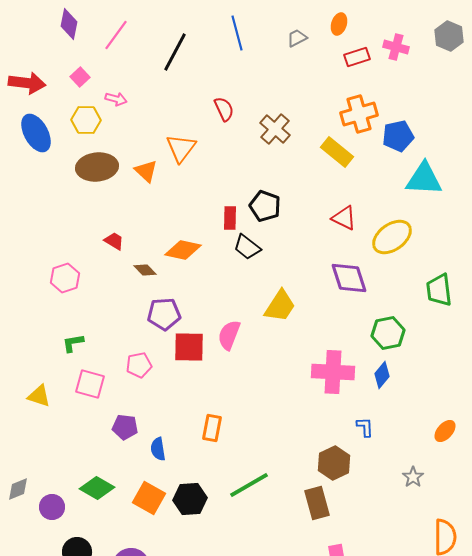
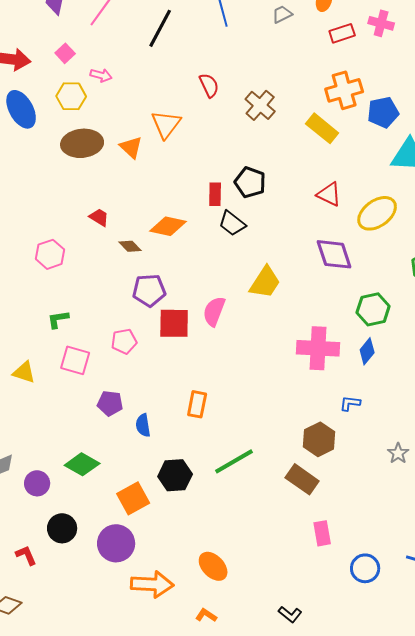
blue L-shape: (365, 427) -> (350, 403), turned -80
orange square: (149, 498) -> (133, 498), moved, turned 32
brown rectangle: (317, 503) -> (302, 479), turned -40

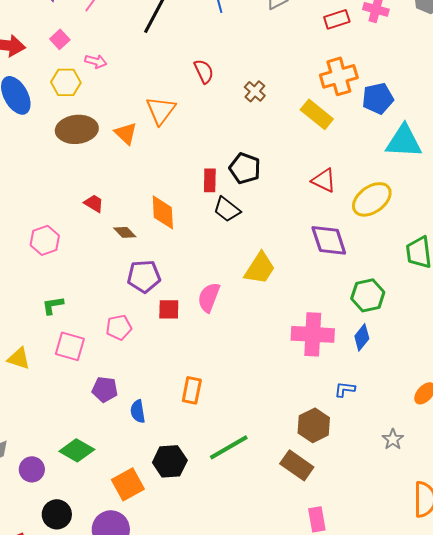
brown cross: (260, 105) -> (255, 91), size x0.7
orange diamond: (168, 226) -> (163, 212), turned 75
red square: (174, 323) -> (169, 309), size x0.7

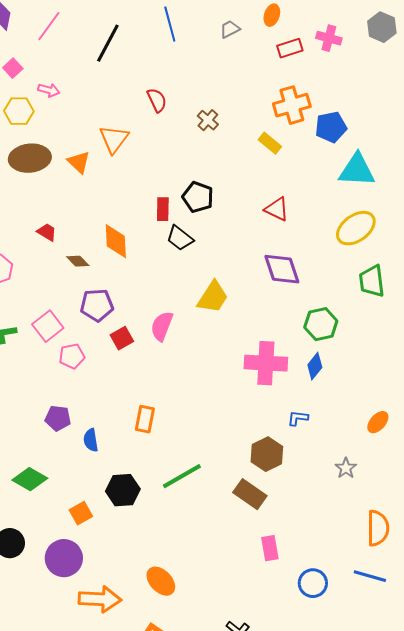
yellow rectangle: (317, 114) -> (270, 143), size x0.7
yellow ellipse: (372, 199) -> (356, 228), moved
red square: (169, 309) -> (122, 338), turned -30
pink square: (70, 346) -> (48, 326), moved, turned 36
orange square: (128, 484) -> (81, 513), size x0.7

